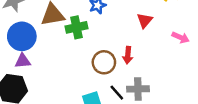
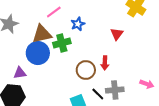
blue circle: (22, 36) -> (38, 53), moved
pink arrow: (181, 37) -> (147, 84), moved

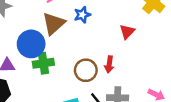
brown triangle: (42, 34) -> (54, 24), moved, turned -35
green cross: (62, 43) -> (43, 63), moved

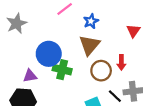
brown triangle: (54, 24) -> (89, 45), moved
green cross: (43, 63) -> (62, 70), turned 30

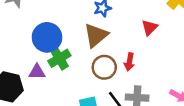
green cross: (62, 70) -> (59, 58), turned 36
purple triangle: (30, 76) -> (37, 72), moved

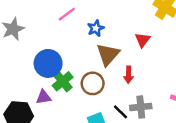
brown triangle: (96, 35) -> (108, 55), moved
brown circle: (104, 67) -> (93, 83), moved

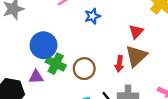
brown triangle: (108, 55) -> (136, 56), moved
green cross: (63, 81) -> (56, 64), turned -30

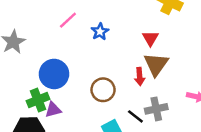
green cross: (56, 64) -> (38, 100), moved, turned -36

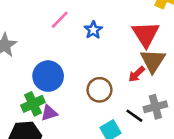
red triangle: (150, 38) -> (146, 34), size x1.6
red arrow: (140, 77) -> (137, 74), turned 54

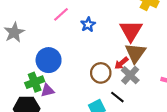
brown circle: (99, 90) -> (101, 73), moved
gray cross: (155, 107) -> (130, 75), moved, turned -36

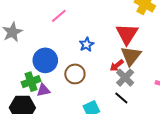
blue star: (88, 25) -> (86, 44), moved
brown circle: (101, 73) -> (75, 74), moved
black line: (117, 97) -> (121, 98), moved

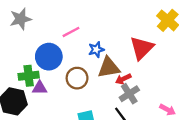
pink line: (59, 16) -> (71, 32), moved
brown triangle: (131, 56) -> (109, 68), moved, turned 30

